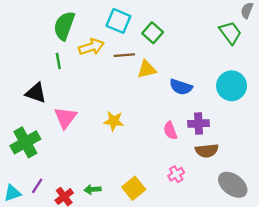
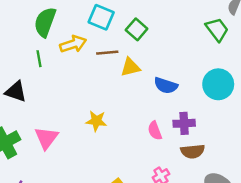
pink triangle: (65, 118) -> (46, 138), moved

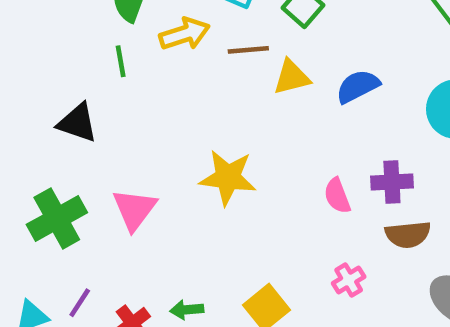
blue semicircle: (166, 86) -> (358, 86), moved, turned 135
yellow star: (96, 121) -> (228, 177), size x1.4

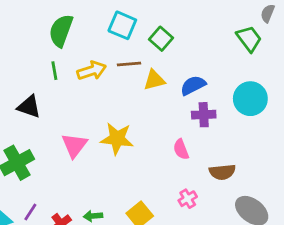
yellow arrow: (184, 34) -> (92, 71), moved
purple cross: (392, 182) -> (204, 115), moved
pink triangle: (134, 209) -> (74, 145), moved

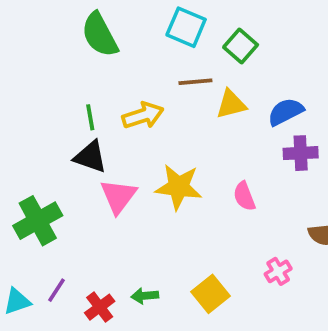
green semicircle: (61, 31) -> (100, 35), turned -48
green line: (54, 71) -> (90, 117), moved
yellow arrow: (92, 71) -> (143, 115), moved
black triangle: (29, 107) -> (90, 157), moved
pink semicircle: (181, 149) -> (244, 196), moved

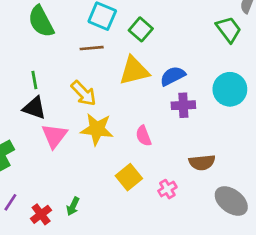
brown line: (195, 82) -> (92, 48), moved
yellow triangle: (231, 104) -> (134, 71), size x1.4
yellow arrow: (143, 115) -> (84, 93), moved, turned 64
yellow square: (210, 294) -> (129, 177), moved
green arrow: (145, 296) -> (73, 206), turned -60

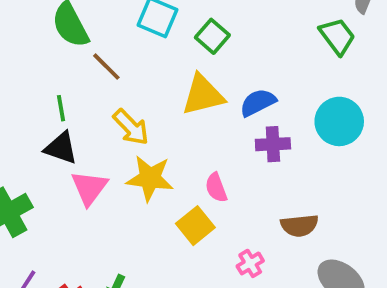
brown line: (92, 48) -> (106, 67), moved, turned 50
yellow square: (129, 177) -> (195, 226), moved

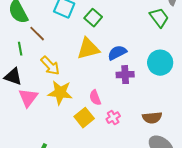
green line: (61, 108) -> (20, 49), moved
brown semicircle: (299, 226) -> (152, 118), moved
pink cross: (250, 263) -> (113, 118), moved

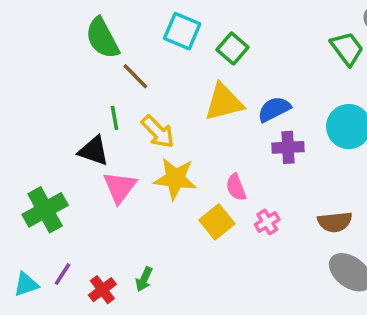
green line: (20, 49) -> (115, 118), moved

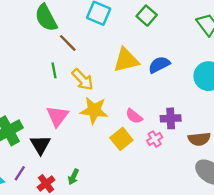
green square: (232, 48) -> (147, 16), moved
purple cross: (288, 147) -> (171, 118), moved
black triangle: (94, 151) -> (40, 145), moved, turned 40
pink semicircle: (236, 187) -> (134, 116), turned -30

